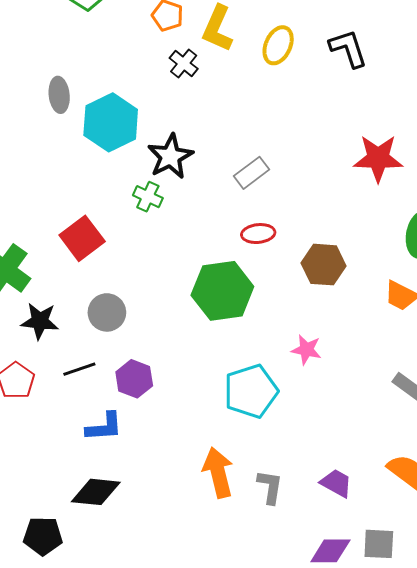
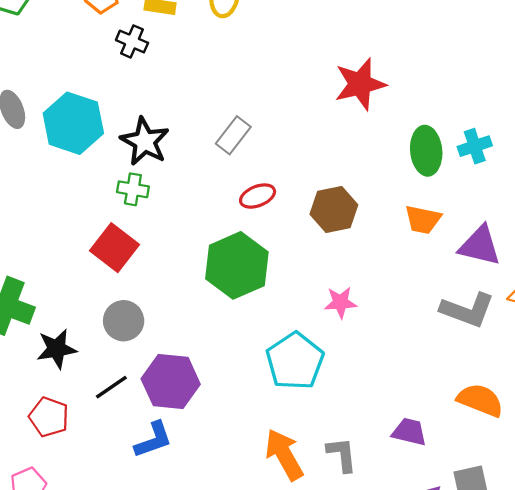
red square: (82, 238) -> (114, 248), moved
purple hexagon: (134, 379) -> (171, 382), size x1.4

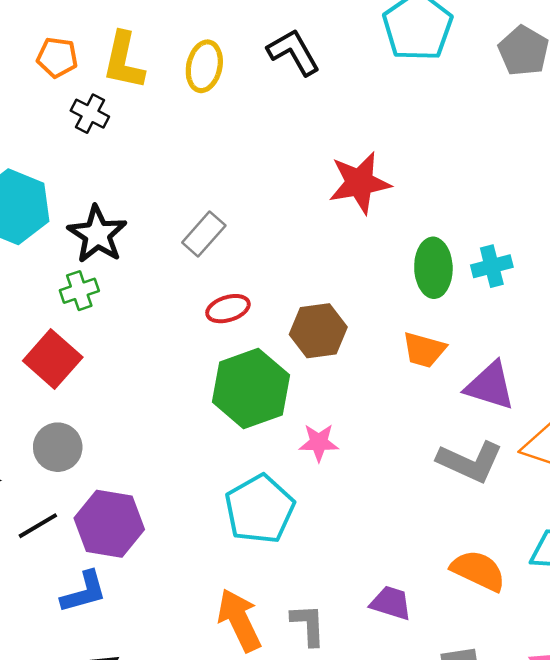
green cross: (133, 189) -> (79, 291), turned -32
green hexagon: (237, 265) -> (251, 389), moved

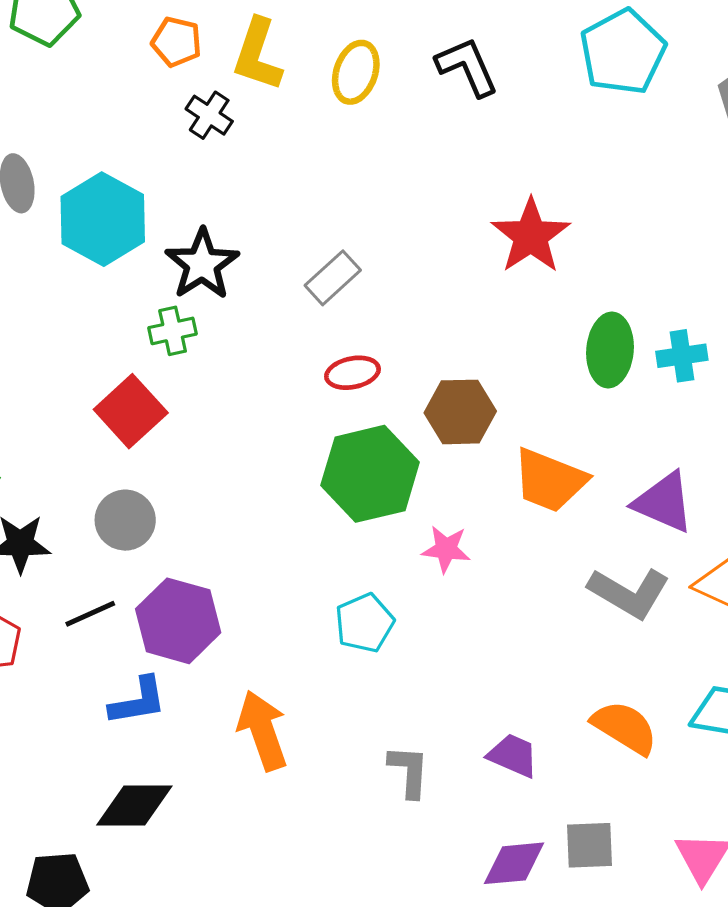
red star: (360, 183) -> (531, 236), turned -30
orange trapezoid: (424, 350) -> (550, 480), moved, size x1.4
cyan pentagon: (260, 509) -> (365, 623), size x0.7
orange arrow: (239, 620) -> (263, 731), moved

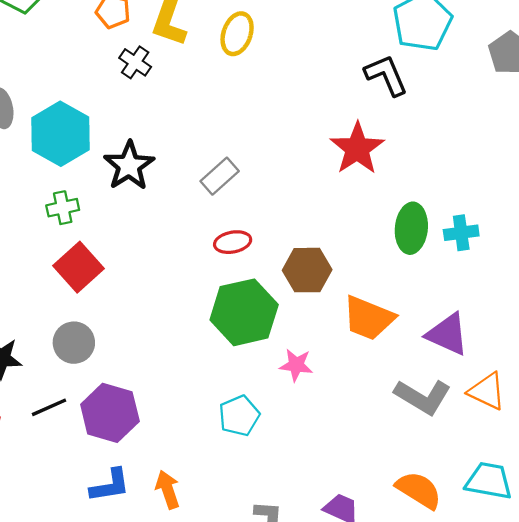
black L-shape: (467, 67) -> (386, 75), moved
green cross: (173, 331) -> (63, 208), moved
blue L-shape: (138, 701) -> (110, 485), moved
orange arrow: (263, 731) -> (168, 490), size x0.7

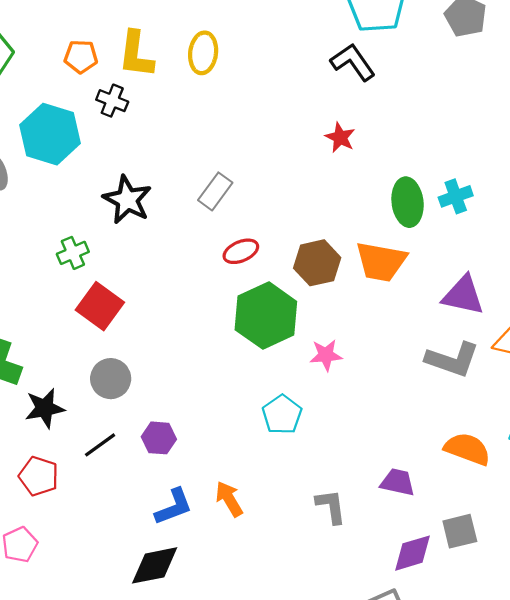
cyan hexagon: (61, 134) -> (50, 134), moved
red star: (357, 148) -> (340, 137), size x0.6
orange trapezoid: (369, 318) -> (381, 262), moved
purple hexagon: (110, 413) -> (159, 438), size x0.6

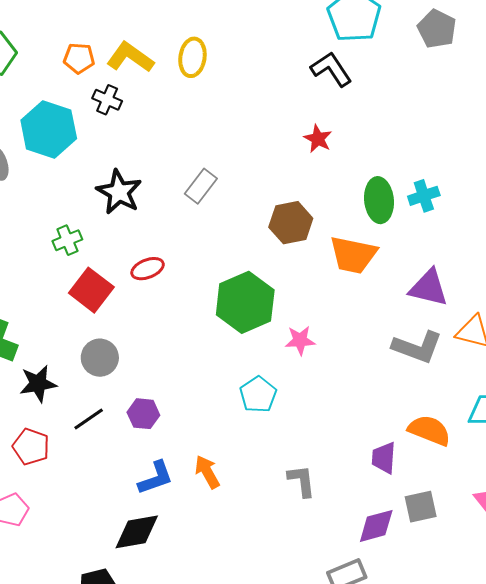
yellow L-shape: (136, 54) -> (130, 57), turned 117
red ellipse: (241, 251) -> (148, 269), moved
brown hexagon: (317, 263) -> (291, 223), moved
purple trapezoid: (398, 482) -> (384, 458), moved, turned -100

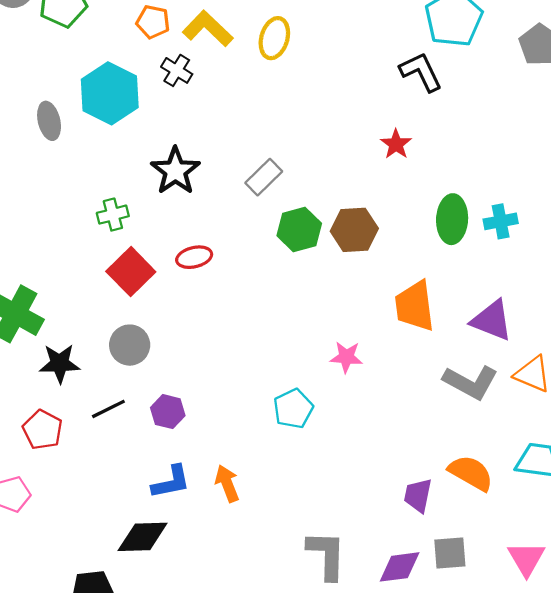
orange trapezoid: (353, 255) -> (415, 306), moved, turned 63
green hexagon: (245, 302) -> (299, 229), moved, size x0.7
gray L-shape: (302, 481) -> (327, 555), moved, size x1.4

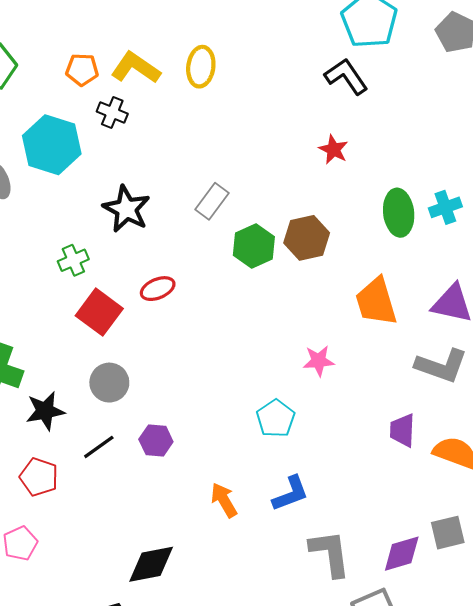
blue L-shape: (171, 482) -> (291, 494), moved
purple trapezoid: (418, 495) -> (402, 430), moved

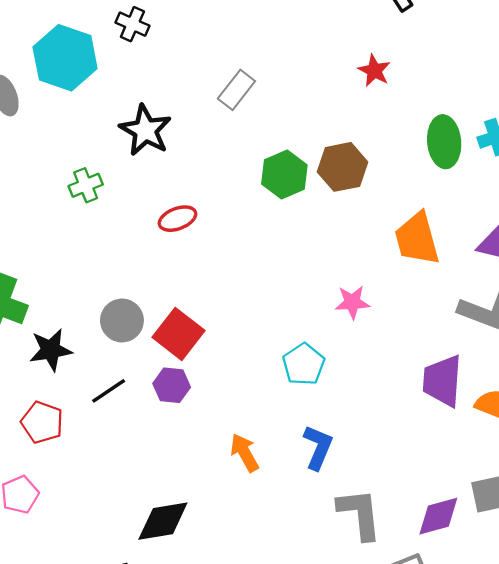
gray rectangle: (212, 201) -> (236, 90), moved
red square: (99, 312) -> (179, 334), moved
purple trapezoid: (402, 430) -> (442, 381), size x1.4
blue L-shape: (291, 494) -> (318, 447), turned -48

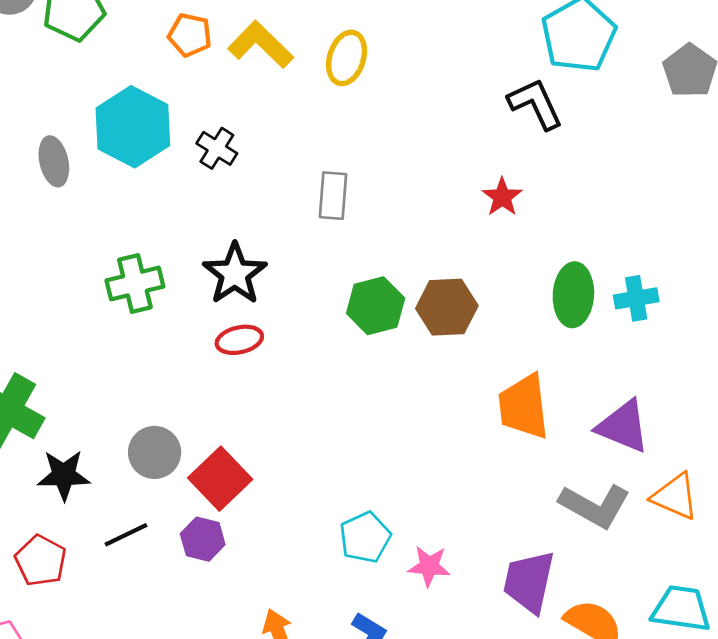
black cross: (132, 24) -> (217, 148), moved
gray rectangle: (236, 90) -> (333, 196), turned -42
black star: (145, 130) -> (235, 274), moved
green cross: (86, 185) -> (135, 283), size x1.4
pink star: (352, 302) -> (429, 566), moved

